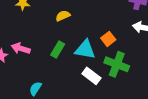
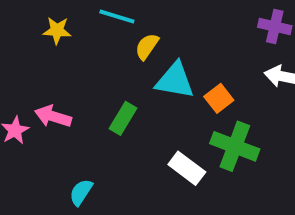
yellow semicircle: (63, 16) -> (147, 46), moved, turned -32
cyan triangle: (85, 50) -> (175, 80), moved

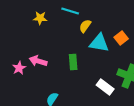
orange square: (219, 98) -> (121, 38), moved
green rectangle: (123, 118) -> (73, 62), turned -35

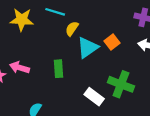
yellow star: (40, 18) -> (22, 20), size x1.5
cyan triangle: (99, 43) -> (87, 48), turned -45

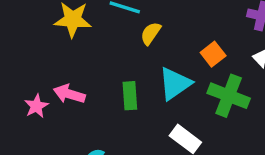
cyan triangle: (87, 48) -> (175, 84), moved
green cross: (121, 84) -> (229, 96), moved

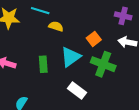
yellow semicircle: (151, 33) -> (56, 26), turned 72

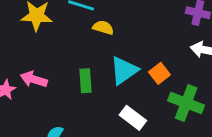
orange square: (94, 39) -> (159, 73), moved
green cross: (103, 64) -> (186, 103), moved

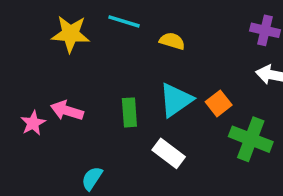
yellow semicircle: (103, 28) -> (172, 41), moved
white rectangle: (133, 118) -> (169, 153), moved

